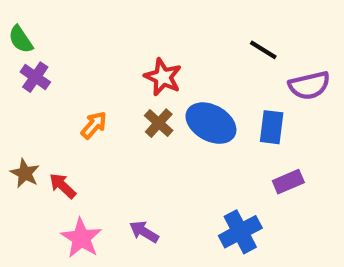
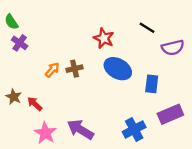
red star: (163, 77) -> (104, 38), moved
brown cross: (159, 123) -> (75, 69), moved, turned 35
blue rectangle: (272, 127) -> (152, 84), moved
purple rectangle: (288, 182) -> (170, 114), moved, size x1.5
purple arrow: (144, 232) -> (80, 129), size x1.6

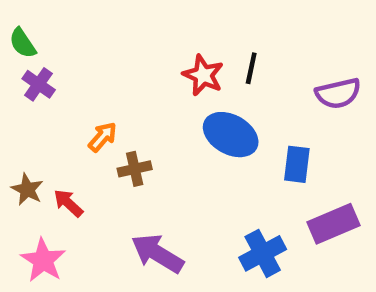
black line: (147, 28) -> (251, 68), moved, turned 70
brown cross: (75, 69) -> (135, 169), moved
pink star: (45, 133) -> (43, 260), moved

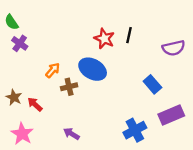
blue ellipse: (231, 135) -> (93, 69), moved
blue rectangle: (297, 164) -> (152, 84), turned -48
purple arrow: (157, 253) -> (71, 134), moved, size x0.6

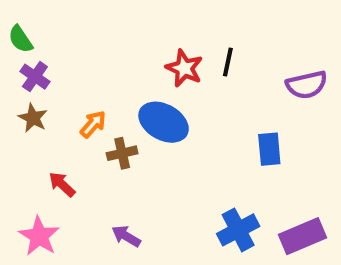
blue rectangle: (152, 84) -> (269, 149), turned 36
brown star: (14, 97) -> (33, 118), moved
purple rectangle: (171, 115) -> (302, 236), moved

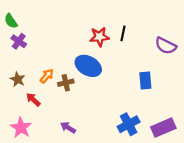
red star: (184, 68) -> (99, 37), turned -30
purple semicircle: (307, 85) -> (166, 46), turned 40
brown star: (33, 118) -> (18, 79), moved
orange arrow: (93, 124) -> (47, 76), moved

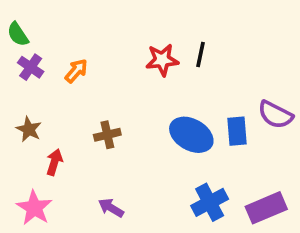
purple semicircle: (166, 46) -> (275, 115), moved
blue ellipse: (88, 66) -> (191, 135), moved
orange arrow: (47, 76) -> (76, 71), moved
red arrow: (33, 100) -> (54, 162), turned 64

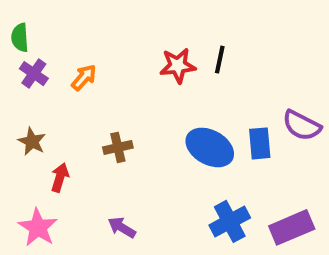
green semicircle: (18, 34) -> (20, 38), turned 30

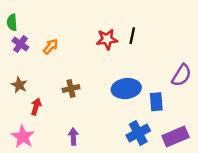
purple semicircle: (302, 126) -> (182, 75), turned -85
blue rectangle: (260, 143) -> (156, 102), moved
blue ellipse: (210, 147) -> (126, 89), turned -36
purple arrow: (122, 227) -> (73, 137), turned 56

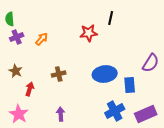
black line: (132, 36) -> (111, 18), moved
purple cross: (20, 44) -> (17, 37), turned 32

